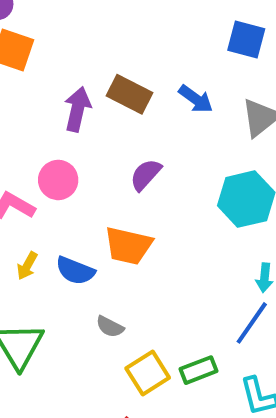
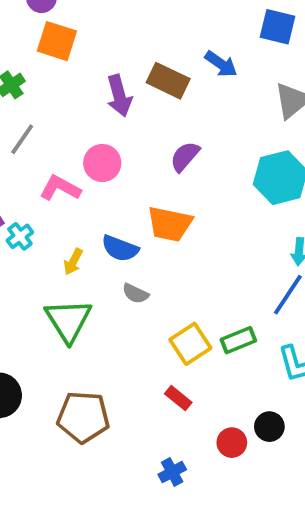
blue arrow: (196, 99) -> (221, 64), moved
purple arrow: (77, 109) -> (119, 96), turned 153
yellow arrow: (27, 266) -> (73, 262), moved
gray semicircle: (110, 327) -> (135, 294), moved

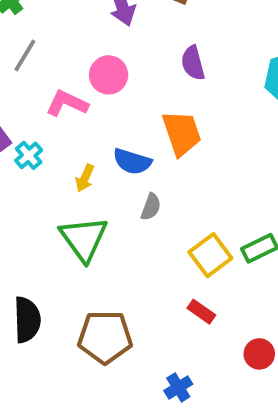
purple semicircle: (185, 156) -> (193, 63), turned -52
orange trapezoid: (170, 224) -> (182, 133), turned -117
gray semicircle: (135, 294) -> (151, 207), turned -92
blue cross: (172, 472) -> (178, 387), moved

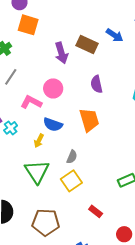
blue semicircle: (132, 161) -> (53, 125), moved
yellow square: (210, 255) -> (71, 181), moved

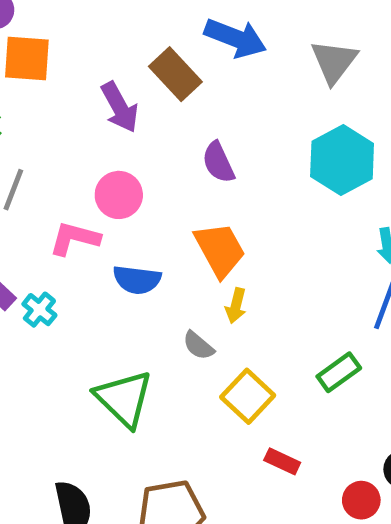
blue arrow: (115, 35) -> (235, 38), size x1.4
brown rectangle: (87, 45) -> (175, 74), turned 35
yellow arrow: (39, 141) -> (236, 306), moved
gray semicircle: (72, 157) -> (198, 346), turned 120
yellow square: (71, 181) -> (248, 396), moved

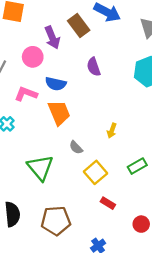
pink circle: (119, 195) -> (33, 57), moved
orange trapezoid: (220, 250) -> (59, 113), moved
blue semicircle: (137, 280) -> (56, 84), moved
yellow arrow: (236, 306) -> (112, 131), moved

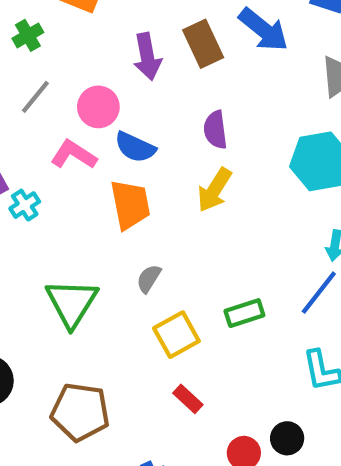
pink circle: (33, 57) -> (98, 107), moved
yellow arrow: (112, 131) -> (214, 190), moved, size x1.5
gray semicircle: (76, 147) -> (149, 279), turned 64
green rectangle: (137, 166) -> (244, 313), moved

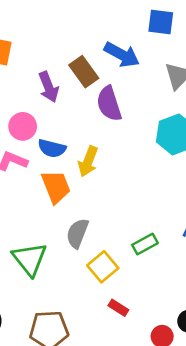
purple semicircle: (215, 130) -> (109, 104), moved, size x1.4
yellow arrow: (214, 190) -> (88, 161), moved
gray semicircle: (149, 279) -> (77, 233), size x1.5

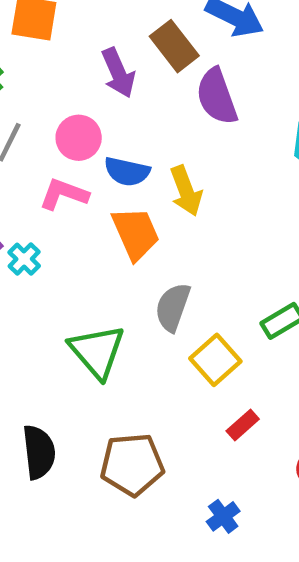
yellow arrow: (88, 161) -> (186, 191), turned -40
red rectangle: (118, 308) -> (243, 425), turned -72

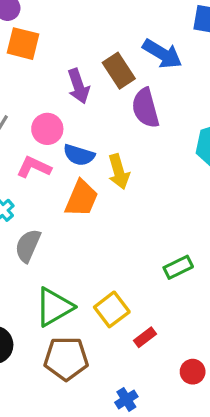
orange trapezoid: (136, 233) -> (81, 198), turned 42
gray semicircle: (173, 307) -> (28, 246), moved
green triangle: (97, 351) -> (54, 307), moved, turned 36
yellow square: (215, 360) -> (112, 309), moved

